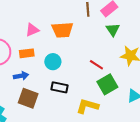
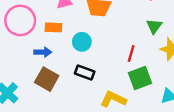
green triangle: (113, 30) -> (154, 26), moved
red line: (96, 65) -> (131, 53), turned 64

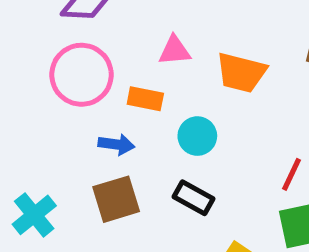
brown square: (47, 79) -> (116, 199), turned 35

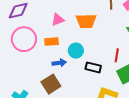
blue arrow: (116, 144) -> (59, 63), moved
black rectangle: (194, 198) -> (93, 67), moved

